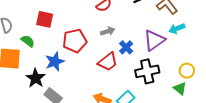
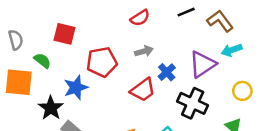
black cross: (147, 71) -> (193, 103), turned 35
yellow circle: (187, 71) -> (242, 91), moved

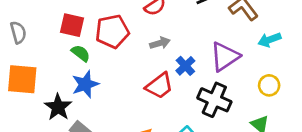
cyan arrow: (232, 50) -> (269, 40), moved
green semicircle: (42, 61) -> (81, 53), moved
red pentagon: (102, 62) -> (112, 31), moved

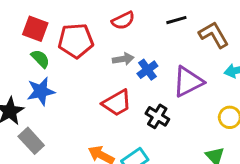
blue cross: (185, 66) -> (147, 70), moved
black cross: (214, 100) -> (157, 116), moved, size x0.7

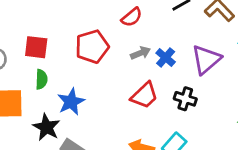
red square: (35, 29) -> (36, 47), moved
green semicircle: (40, 59) -> (41, 79), moved, turned 60

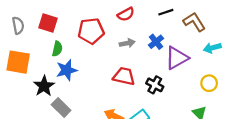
blue cross: (166, 58) -> (156, 42), moved
green semicircle: (41, 79) -> (57, 49), moved
red trapezoid: (145, 95) -> (124, 76), turned -135

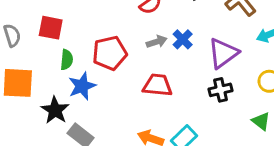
red pentagon: (91, 31) -> (110, 53), moved
blue cross: (156, 42) -> (183, 39), moved
black cross: (155, 85) -> (221, 90), moved, turned -35

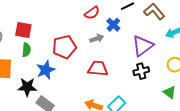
blue cross: (183, 39) -> (113, 25), moved
green semicircle: (67, 60) -> (26, 50), moved
black star: (55, 110) -> (27, 87), turned -30

